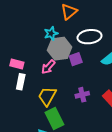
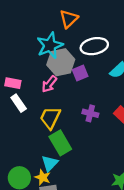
cyan star: (51, 33) -> (50, 45), size x1.6
white rectangle: (21, 82) -> (19, 103), turned -42
purple cross: (82, 95) -> (90, 113), turned 32

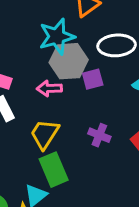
pink arrow: (49, 84) -> (49, 88), turned 42

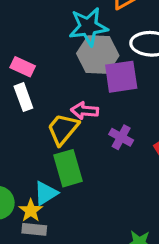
purple square: (93, 79) -> (121, 77), size x1.5
pink arrow: (49, 88) -> (85, 111), moved

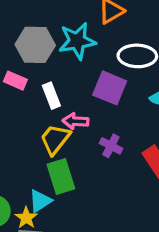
gray hexagon: (98, 54) -> (35, 45), moved
purple square: (121, 77) -> (110, 88), turned 32
white rectangle: (23, 97) -> (51, 96), moved

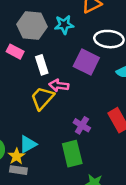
cyan star: (77, 41) -> (64, 25), size x0.7
purple cross: (111, 146) -> (82, 125), moved
green rectangle: (61, 177) -> (72, 154), moved

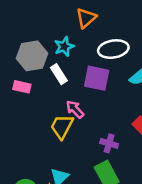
white rectangle: (42, 65) -> (59, 74), moved
pink arrow: (59, 85) -> (75, 109), turned 54

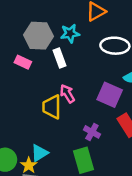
purple square: (97, 78) -> (110, 95), moved
yellow trapezoid: (62, 127) -> (52, 107), turned -40

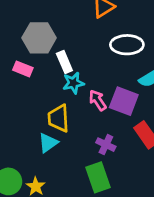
cyan star: (70, 33) -> (73, 83), moved
pink arrow: (67, 94) -> (98, 100), moved
cyan triangle: (39, 153) -> (48, 143), moved

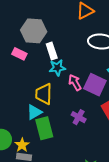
green rectangle: (98, 177) -> (44, 128), moved

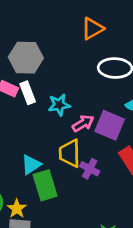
white rectangle: (52, 51) -> (28, 93), moved
pink arrow: (75, 82) -> (83, 123), turned 91
yellow trapezoid: (44, 94) -> (70, 153), moved

